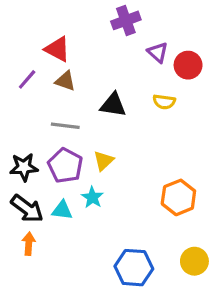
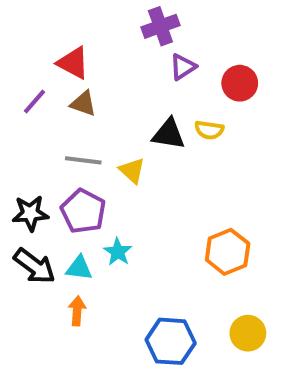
purple triangle: (158, 52) -> (183, 67), moved, turned 45
black triangle: (113, 105) -> (169, 134), moved
yellow triangle: (104, 161) -> (132, 171), moved, turned -35
orange arrow: (29, 244) -> (77, 311), moved

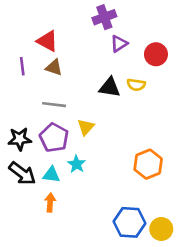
purple line: (34, 101) -> (22, 66), turned -48
yellow triangle: (132, 171) -> (86, 127), moved, turned 30
yellow circle: (248, 333) -> (161, 229), moved
blue hexagon: (171, 341) -> (129, 222), moved

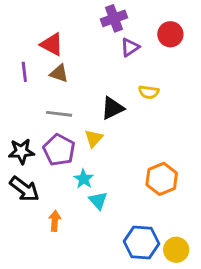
red circle: (156, 54) -> (170, 34), moved
black triangle: (110, 87) -> (113, 108), moved, turned -35
cyan triangle: (51, 175) -> (98, 201), moved, turned 42

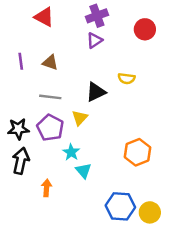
red triangle: (52, 44) -> (44, 17), moved
purple triangle: (130, 47) -> (95, 40), moved
black arrow: (24, 189) -> (21, 161), turned -115

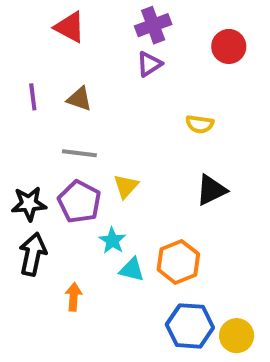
black triangle: (96, 92) -> (211, 190), moved
orange hexagon: (138, 152) -> (178, 262), moved
cyan triangle: (83, 171) -> (132, 270), turned -35

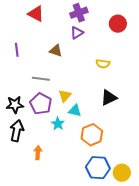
brown triangle: (79, 99) -> (56, 51), moved
cyan triangle: (132, 270) -> (75, 111), moved

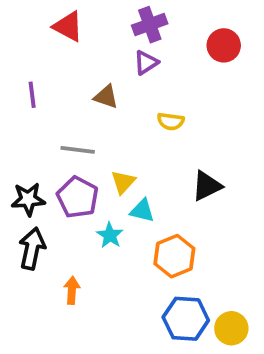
yellow semicircle: (103, 64) -> (171, 121), moved

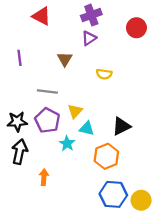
brown triangle: (106, 97) -> (65, 59), turned 42
black triangle: (207, 186) -> (121, 126), moved

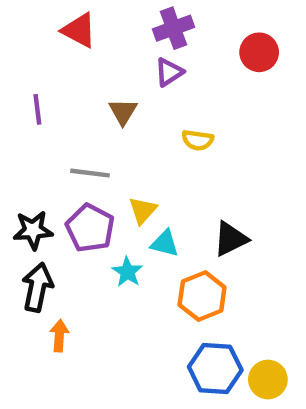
orange arrow: (44, 177) -> (59, 336), moved

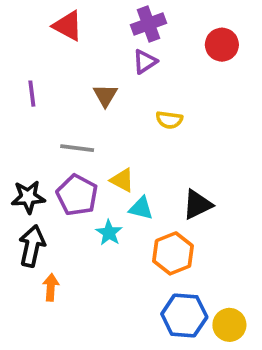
yellow triangle: (143, 210) -> (122, 180), turned -44

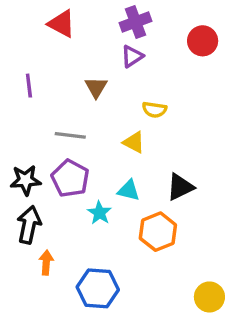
yellow triangle: (122, 180) -> (134, 142), moved
blue hexagon: (184, 315) -> (98, 288), moved

